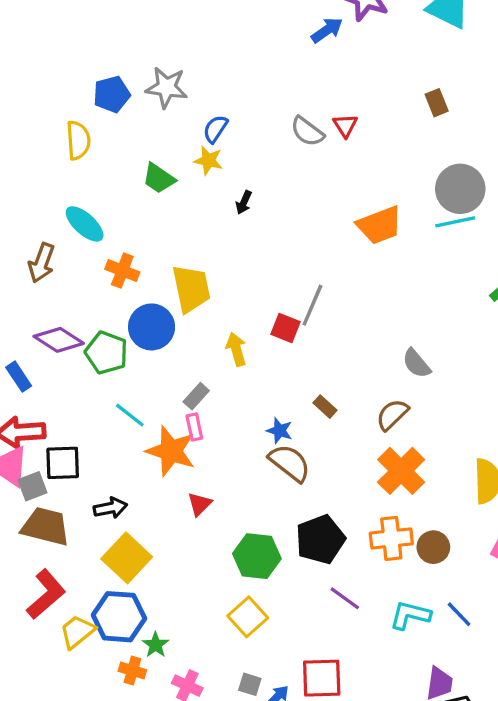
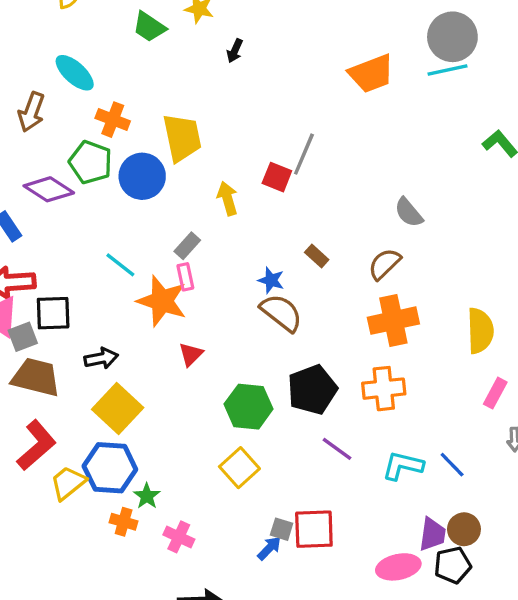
green pentagon: (106, 353) -> (91, 162), moved
orange cross: (401, 471) -> (393, 321), turned 33
brown circle: (433, 547) -> (464, 529), moved
gray square: (250, 684) -> (282, 529), moved

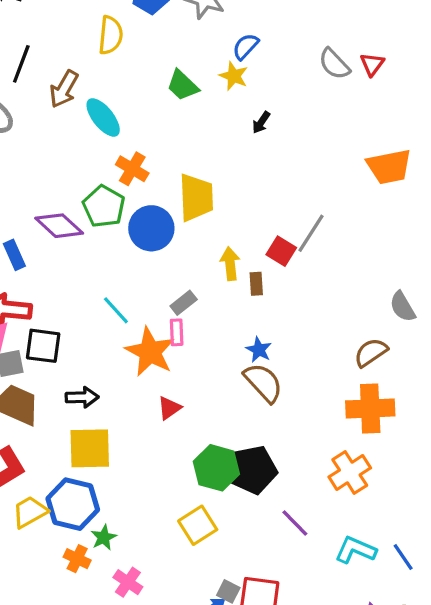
brown arrow: (31, 112) -> (64, 89), moved
brown rectangle: (317, 256) -> (256, 284), moved, turned 35
orange cross: (384, 389) -> (350, 472), turned -36
black pentagon: (312, 390) -> (253, 470), moved
yellow square: (118, 409) -> (90, 448), turned 36

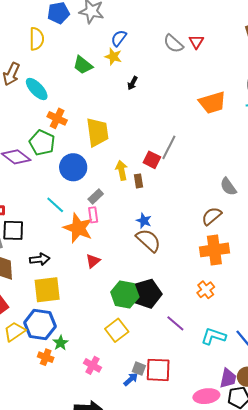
blue circle: (151, 228) -> (73, 167), moved
orange cross: (350, 472) -> (206, 290), size x0.7
pink cross: (128, 582) -> (92, 365), moved

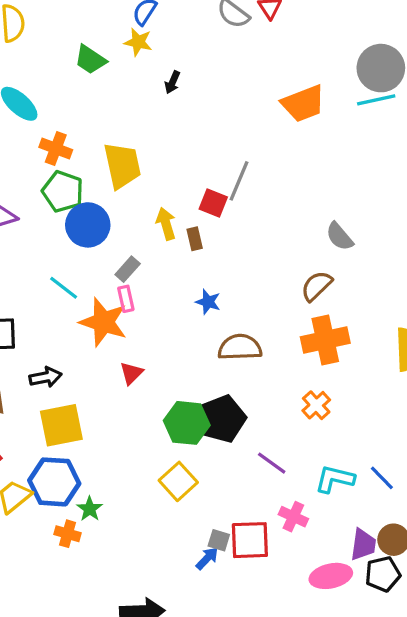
green pentagon: (42, 143) -> (63, 191), moved
brown semicircle: (148, 240) -> (240, 347), moved, turned -40
pink cross: (92, 365) -> (293, 517), moved

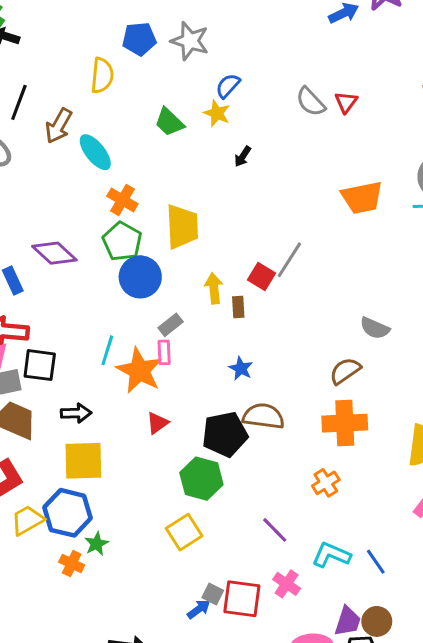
gray semicircle: (340, 236) -> (375, 328), turned -36
cyan line: (64, 288) -> (107, 350), moved, turned 60
black pentagon: (222, 419) -> (225, 434), moved

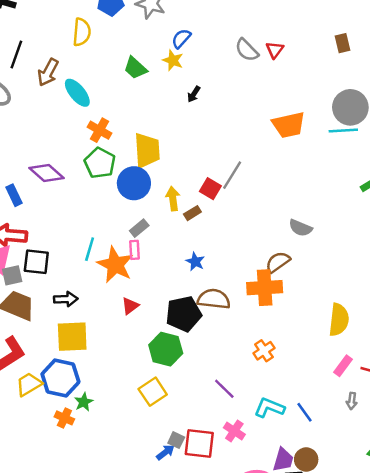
blue circle: (140, 277) -> (134, 183), moved
brown rectangle: (238, 307) -> (192, 213), turned 63
orange cross: (345, 423) -> (265, 288), moved

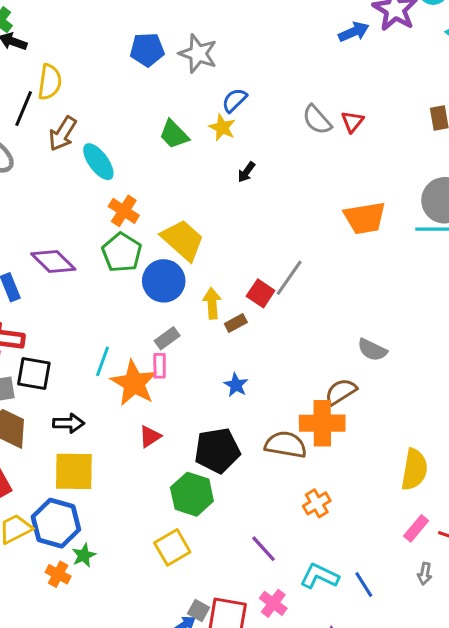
yellow semicircle: (82, 32) -> (50, 82), moved
yellow trapezoid: (147, 150) -> (183, 240), turned -48
brown semicircle: (214, 299) -> (286, 445), moved

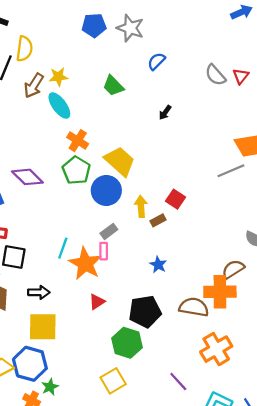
yellow star: (222, 128) -> (58, 77), moved, turned -30
gray line: (289, 278) -> (231, 171), moved, turned 32
orange cross: (317, 503) -> (216, 349), size x1.6

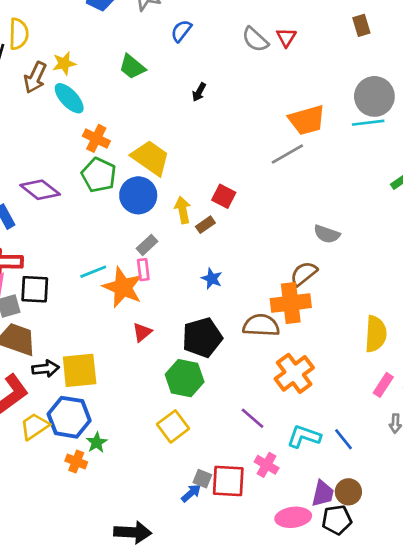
cyan line: (63, 248) -> (93, 272), turned 55
black arrow: (39, 292) -> (46, 369), moved

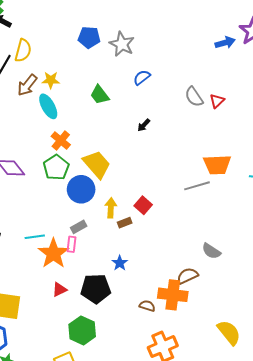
brown semicircle: (261, 325) -> (147, 306), size x0.6
yellow semicircle: (376, 334) -> (229, 332), turned -56
black pentagon: (202, 338) -> (96, 289), moved

